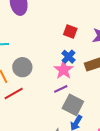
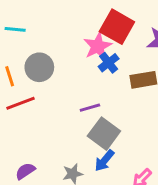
red square: (70, 32) -> (117, 27), size x1.6
pink star: (64, 70) -> (98, 46), moved

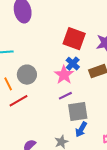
pink star: (98, 46) -> (64, 75), moved
gray square: (104, 134) -> (78, 111), turned -35

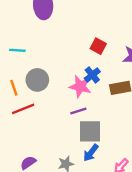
red square: (74, 39) -> (98, 46), size x0.6
pink star: (64, 75) -> (80, 86), turned -30

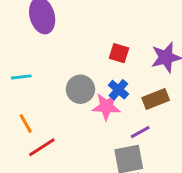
gray circle: (37, 80) -> (80, 89), moved
purple line: (78, 111) -> (140, 132), moved

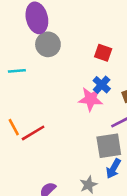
gray circle: (80, 89) -> (48, 44), moved
orange line: (26, 123) -> (14, 127), moved

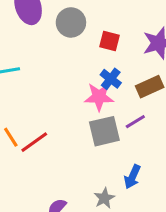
gray circle: (48, 44) -> (71, 22), moved
gray square: (109, 146) -> (104, 131), moved

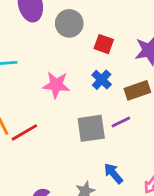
pink star: (99, 97) -> (56, 85), moved
blue arrow: (132, 177) -> (113, 173), turned 110

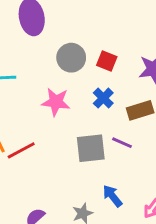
gray circle: (69, 23) -> (71, 58), moved
purple line: (121, 122) -> (122, 143), turned 48

